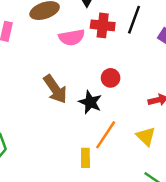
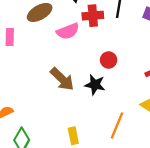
orange line: (106, 135) -> (117, 125), moved
yellow rectangle: (85, 158) -> (73, 136), moved

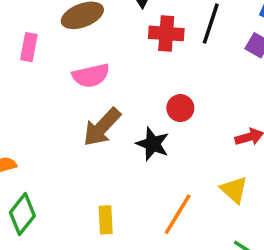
pink semicircle: (68, 31) -> (91, 75), moved
brown arrow: (62, 79) -> (102, 127), turned 80

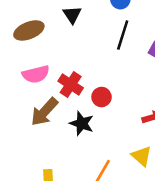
red cross: (166, 33) -> (71, 85), moved, turned 30

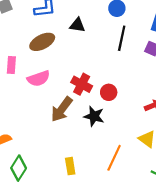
black triangle: (72, 15) -> (77, 25), turned -42
pink semicircle: (36, 74) -> (39, 78), moved

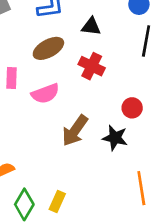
red cross: (82, 84) -> (92, 66), moved
orange line: (114, 158) -> (141, 188), turned -32
yellow rectangle: (70, 166) -> (57, 202), moved, turned 35

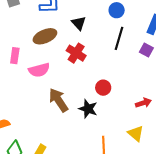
black triangle: (91, 26) -> (79, 23), turned 35
brown arrow: (75, 130) -> (58, 100), turned 105

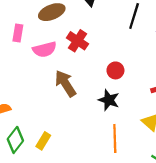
red cross: (76, 53) -> (78, 41), moved
black star: (88, 109) -> (109, 100), moved

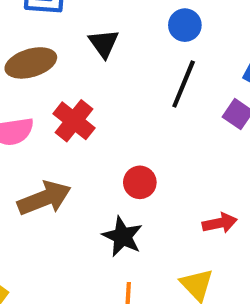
brown arrow: (65, 83) -> (44, 198), turned 96

